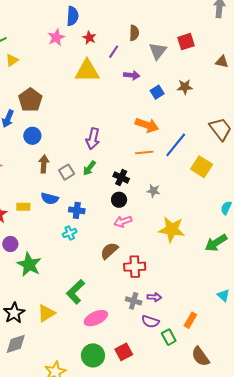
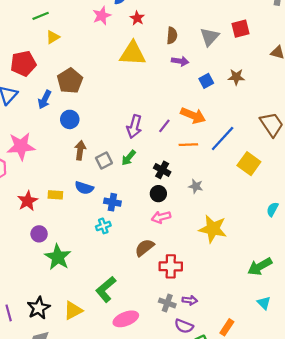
brown semicircle: (134, 33) -> (172, 36), moved
purple line: (114, 52) -> (164, 126), moved
green arrow: (216, 243) -> (260, 266), moved

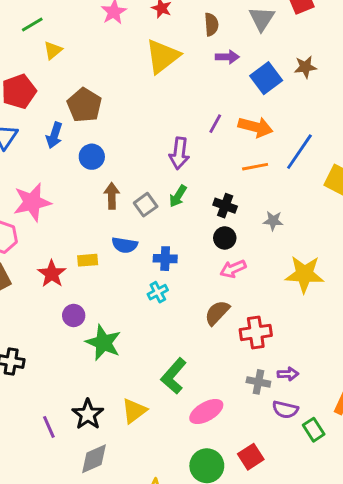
yellow triangle: (133, 54) -> (163, 56), turned -32
blue square: (206, 81) -> (266, 78), size x1.5
purple line: (164, 126) -> (215, 124), moved

